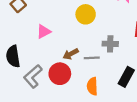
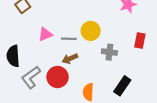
yellow circle: (86, 14) -> (91, 31), moved
gray line: (92, 58) -> (69, 39), moved

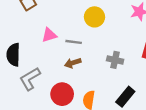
yellow circle: (91, 31) -> (94, 17), moved
red circle: (58, 77) -> (62, 94), moved

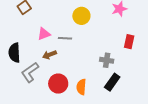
gray cross: (115, 60) -> (107, 60), moved
brown arrow: (73, 63) -> (49, 55), moved

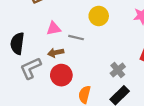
gray cross: (107, 60) -> (118, 70), turned 32
red circle: (58, 84) -> (61, 75), moved

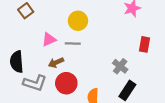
yellow circle: (99, 16) -> (78, 21), moved
gray L-shape: (31, 68) -> (35, 83), turned -125

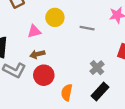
yellow circle: (78, 21) -> (55, 17), moved
gray line: (73, 44) -> (87, 28), moved

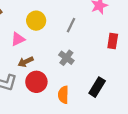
gray line: (87, 28) -> (71, 25), turned -64
gray cross: (97, 68) -> (66, 58), moved

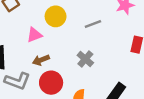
gray line: (71, 25) -> (93, 24), turned 40

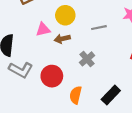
brown arrow: (41, 60) -> (62, 39), moved

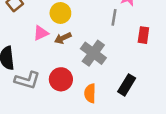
gray line: (99, 28) -> (114, 17), moved, turned -56
gray cross: (87, 59) -> (93, 53), size x1.5

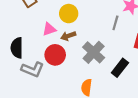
red circle: (61, 79) -> (55, 55), moved
black rectangle: (127, 85) -> (120, 68), moved

